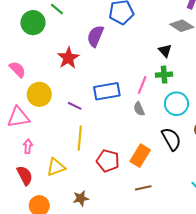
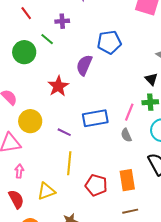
orange rectangle: (140, 156) -> (127, 180), turned -40

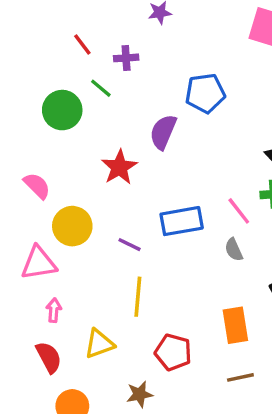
red line: (26, 13) -> (82, 44), moved
pink line: (129, 112) -> (239, 211), turned -60
red pentagon: (96, 185) -> (173, 352), moved

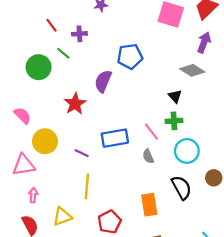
red pentagon: (173, 352) -> (109, 222), turned 30

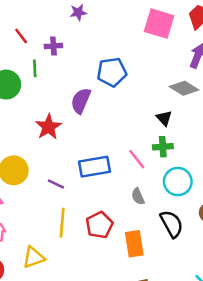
green line: (63, 53) -> (35, 68), turned 48
gray semicircle: (148, 156) -> (138, 196), moved
red pentagon: (109, 222) -> (99, 225), moved

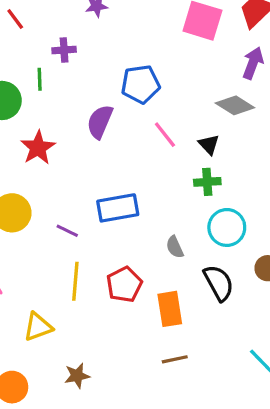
red line: (21, 36) -> (15, 19), moved
red star: (48, 127) -> (38, 148), moved
pink line: (137, 159) -> (165, 135), moved

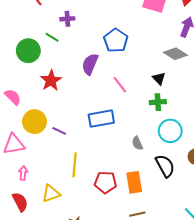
green line: (40, 79) -> (52, 37), turned -56
blue pentagon: (141, 84) -> (116, 40), turned -30
pink line: (165, 135) -> (120, 85), moved
purple line: (67, 231) -> (59, 131), moved
red pentagon: (124, 284) -> (105, 182), moved, turned 30

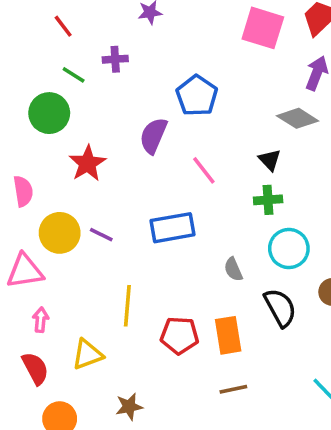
green line: (52, 37) -> (74, 75), moved
pink semicircle: (13, 97) -> (23, 191), turned 36
purple line: (59, 131) -> (101, 235), moved

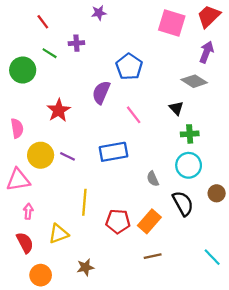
green circle: (49, 113) -> (23, 70), moved
green cross: (268, 200) -> (190, 134), moved
orange rectangle: (228, 335) -> (149, 221), turned 50

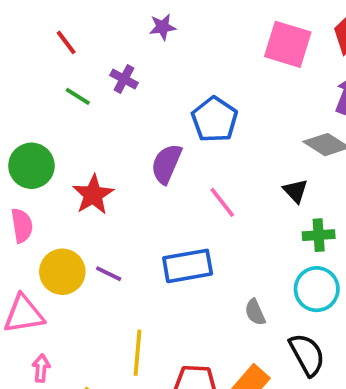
purple cross: (76, 43) -> (124, 79), turned 32
green circle: (23, 70) -> (31, 166), moved

